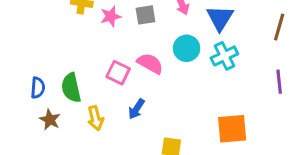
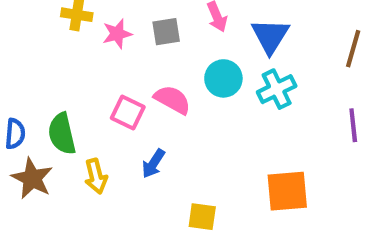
brown star: (50, 120) -> (32, 178), size x1.4

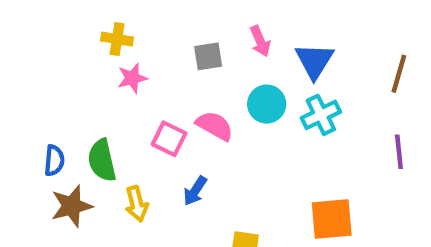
pink star: (117, 34) -> (132, 78), moved
brown star: (32, 178) -> (72, 206), turned 30

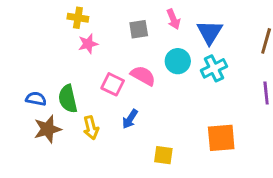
blue semicircle: (54, 160) -> (36, 99), turned -84

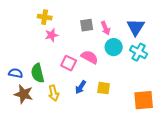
pink arrow: (173, 19) -> (106, 28), moved
cyan cross: (214, 68) -> (139, 52), turned -36
brown star: (48, 129) -> (24, 94), turned 30
yellow square: (163, 155) -> (104, 88), moved

